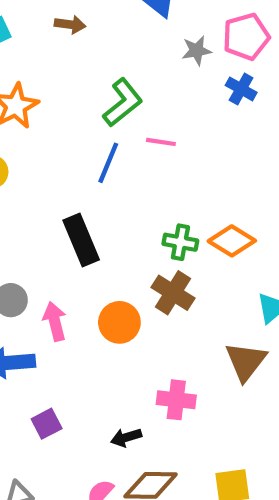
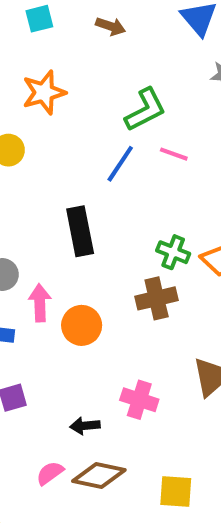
brown cross: (173, 293) -> (157, 298), turned 33
orange circle: (119, 322) -> (82, 325), moved

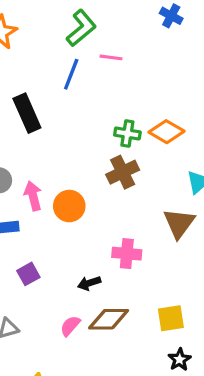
black rectangle: (80, 231) -> (27, 113), moved

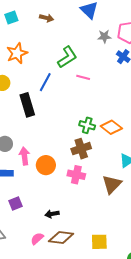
blue line: (71, 74) -> (45, 82), moved
pink cross: (127, 254) -> (76, 175), moved

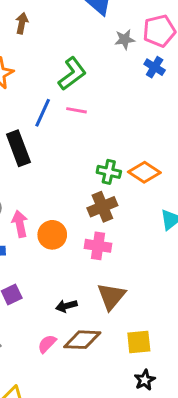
brown arrow: (46, 18) -> (22, 23), moved, turned -88
pink line: (83, 77) -> (76, 110), moved
brown triangle: (112, 184) -> (111, 296), moved

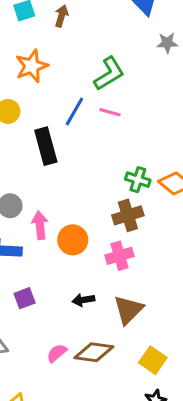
pink cross: (98, 246) -> (119, 256), turned -30
black arrow: (66, 306) -> (83, 300), moved
yellow square: (139, 342) -> (153, 360), turned 35

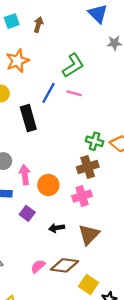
purple square: (25, 298) -> (27, 213), moved, turned -32
yellow square: (153, 360) -> (88, 284), moved

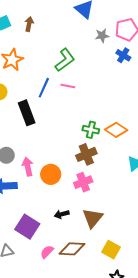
purple square: (27, 213) -> (27, 227), moved, size x1.6
yellow square: (88, 284) -> (111, 250), moved

